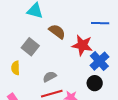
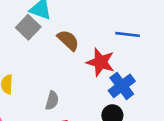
gray square: (30, 47) -> (28, 27), moved
gray semicircle: (50, 77) -> (52, 101), turned 128

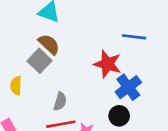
gray square: (28, 27) -> (40, 61), moved
brown semicircle: (68, 40) -> (49, 44), moved

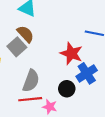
gray semicircle: (60, 101) -> (31, 81), size x1.5
black circle: (119, 116) -> (67, 89), moved

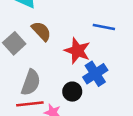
brown semicircle: (25, 34) -> (41, 31), moved

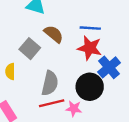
blue line: (104, 27) -> (90, 28), moved
black circle: (72, 92) -> (90, 87), size x1.5

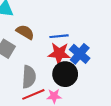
blue line: (90, 28) -> (59, 36), moved
red star: (90, 48) -> (59, 53), moved

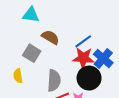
blue line: (59, 36) -> (83, 41), turned -30

